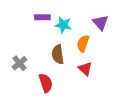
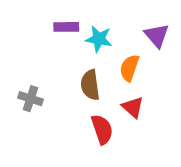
gray cross: (19, 63) -> (30, 99), turned -32
red semicircle: (46, 83) -> (102, 129), moved

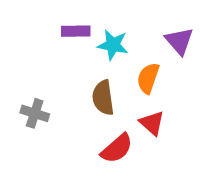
red semicircle: (102, 129) -> (117, 149), turned 68

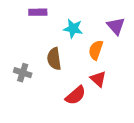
purple rectangle: (76, 31) -> (38, 12), moved
brown semicircle: (103, 98) -> (54, 59), moved

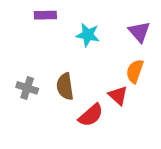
orange semicircle: (96, 50) -> (135, 71), moved
brown semicircle: (54, 59) -> (65, 86), moved

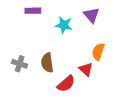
purple triangle: (139, 32) -> (91, 15), moved

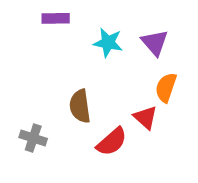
purple triangle: (91, 15) -> (155, 43), moved
gray cross: (20, 64) -> (33, 138), moved

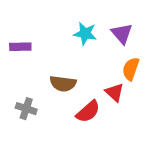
purple rectangle: (56, 18) -> (20, 47), moved
brown semicircle: (80, 106) -> (63, 84), turned -75

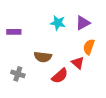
purple triangle: (122, 34) -> (83, 23), turned 42

